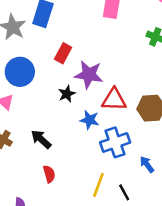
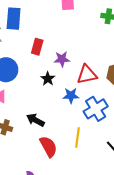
purple star: (89, 75) -> (62, 59), size x0.7
red semicircle: (49, 174) -> (48, 147), size x1.5
yellow line: (98, 185) -> (78, 137), moved

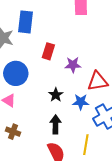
black star: (48, 79) -> (56, 95), moved
black arrow: (36, 120) -> (55, 124), moved, turned 60

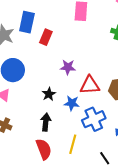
red rectangle: (48, 51) -> (46, 37), moved

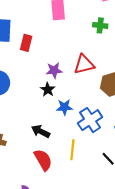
red triangle: (90, 85) -> (84, 64), moved
black star: (49, 94) -> (48, 90), moved
black arrow: (46, 122) -> (41, 131), turned -60

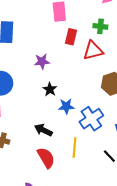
red rectangle: (26, 43) -> (71, 37), moved
red triangle: (84, 64) -> (93, 51), moved
purple star: (54, 70) -> (42, 62), moved

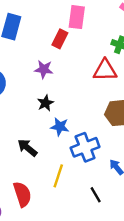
red rectangle: (71, 37) -> (60, 39), moved
red semicircle: (46, 158) -> (22, 194), moved

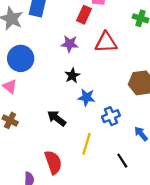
red triangle: (105, 70) -> (106, 42), moved
blue cross: (85, 147) -> (111, 116), size x0.7

